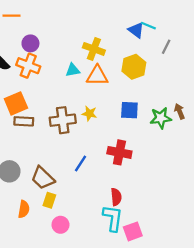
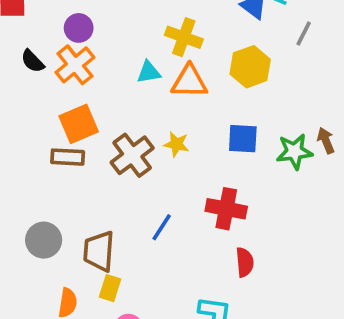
orange cross: (28, 66) -> (75, 65), turned 30
orange square: (16, 103) -> (79, 124), moved
brown cross: (63, 120) -> (132, 155), turned -30
brown trapezoid: (43, 178) -> (99, 251), turned 50
red semicircle: (116, 197) -> (245, 262), moved

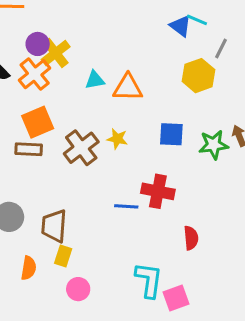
yellow cross: (184, 37) -> (56, 53), moved, turned 32
yellow hexagon: (250, 67) -> (198, 76), moved
blue line: (162, 227) -> (126, 206), moved, turned 60
red semicircle: (245, 262) -> (191, 238), moved

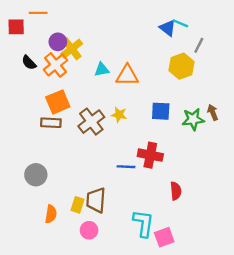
brown trapezoid: (54, 226) -> (96, 200), moved

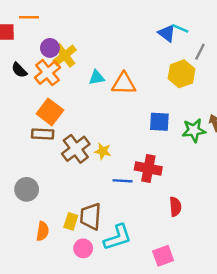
orange square: (58, 102) -> (50, 112), turned -30
yellow star: (119, 115) -> (103, 151), moved
brown cross: (91, 122) -> (76, 149), moved
cyan L-shape: (143, 223) -> (118, 237), moved, turned 64

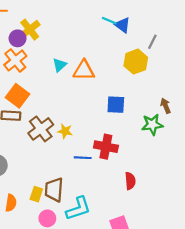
cyan line: (180, 28) -> (109, 21), moved
yellow cross: (65, 55) -> (30, 30), moved
cyan triangle: (97, 77) -> (60, 65), turned -32
green star: (194, 130) -> (152, 125), moved

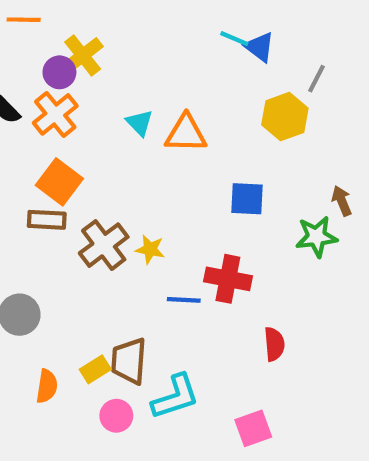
cyan triangle: (60, 65) -> (139, 123), turned -32
yellow rectangle: (36, 194) -> (95, 369), turned 40

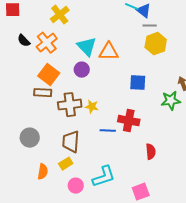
purple circle: (59, 72) -> (82, 70), moved
gray line: (316, 79) -> (150, 26), moved, turned 64
cyan triangle: (139, 123) -> (87, 47), size x1.5
brown cross: (104, 245) -> (70, 105), turned 30
brown trapezoid: (129, 361) -> (71, 142), moved

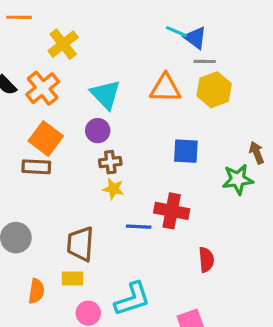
orange triangle: (109, 52) -> (165, 88), moved
brown cross: (70, 105) -> (110, 162), moved, size x0.6
yellow rectangle: (66, 164) -> (73, 279), turned 32

